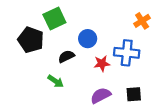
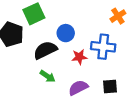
black semicircle: (66, 56) -> (45, 50), size x1.5
green arrow: (56, 81) -> (47, 76), moved

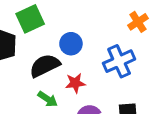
blue cross: (103, 47) -> (119, 61), turned -30
red star: (79, 57) -> (75, 83), moved

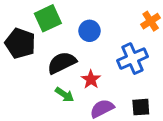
blue circle: (71, 44) -> (90, 31), moved
red star: (75, 83) -> (91, 79), turned -30

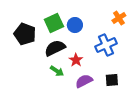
green square: (48, 18) -> (54, 23), moved

